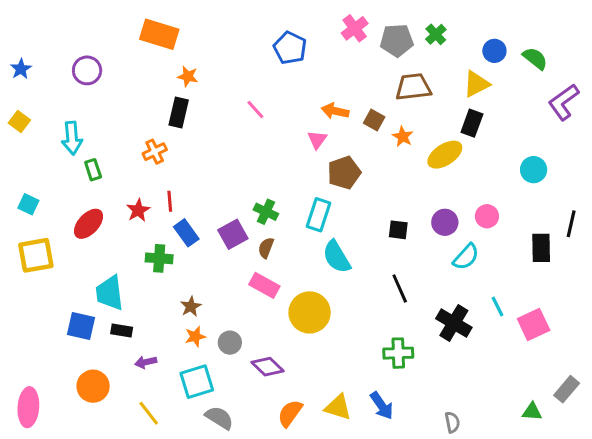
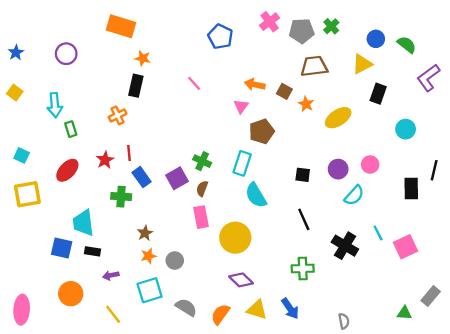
black rectangle: (472, 123) -> (378, 94), moved
pink rectangle: (264, 285) -> (201, 217), turned 50
purple diamond: (267, 367) -> (241, 280), moved
gray semicircle: (219, 418) -> (186, 307), moved

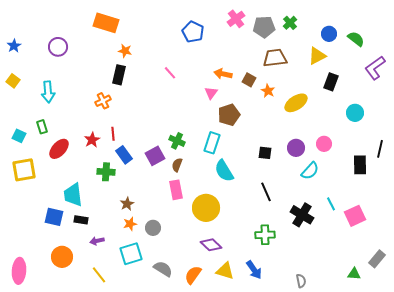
green rectangle: (71, 129) -> (42, 127), moved

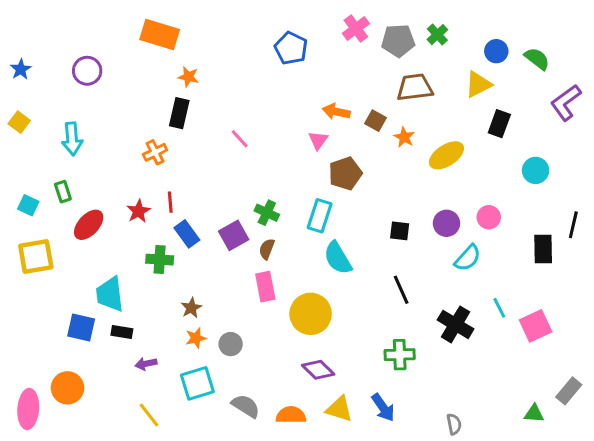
pink line: (170, 73) -> (240, 139), moved
orange circle: (62, 257) -> (68, 388), moved
orange semicircle: (193, 275) -> (291, 415), turned 54

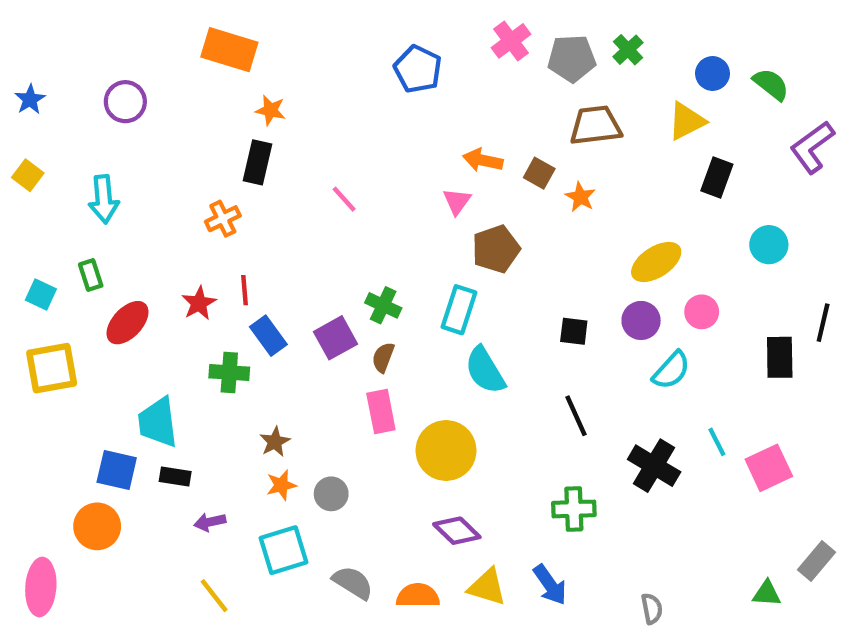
yellow ellipse: (446, 155) -> (656, 262), moved
orange circle: (68, 388) -> (97, 526), moved

